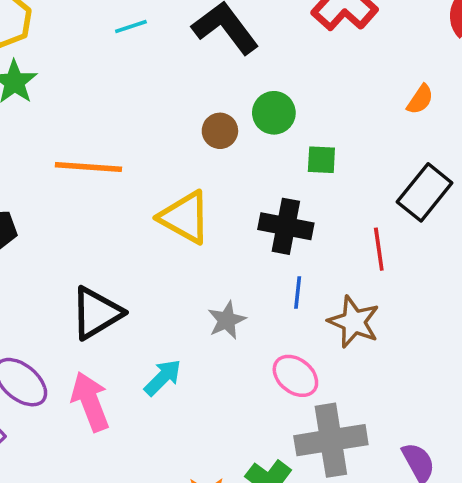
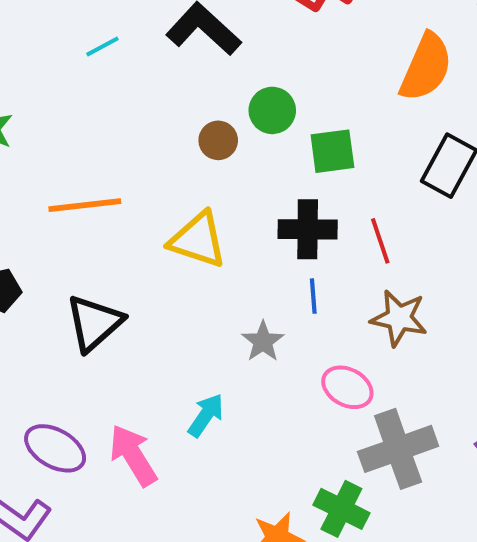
orange semicircle: (420, 99) -> (426, 67), size x2.0
green square: (321, 160) -> (332, 151), size x1.4
red line: (379, 249) -> (380, 241), moved
blue line: (298, 292) -> (313, 296), moved
black triangle: (96, 313) -> (94, 323), moved

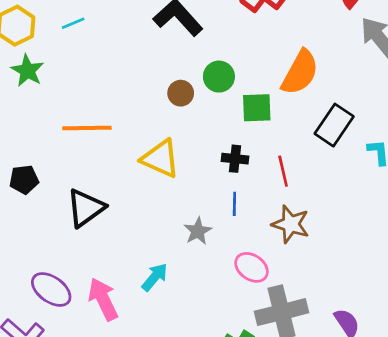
cyan line: (102, 47) -> (73, 23), moved
orange semicircle: (426, 67) -> (300, 72), moved
black cross: (308, 229) -> (235, 159), size x0.7

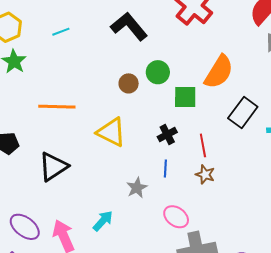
cyan line: (73, 23) -> (61, 32), moved
black cross: (235, 159) -> (167, 135), turned -36
brown star: (291, 224) -> (205, 175), moved, size x0.7

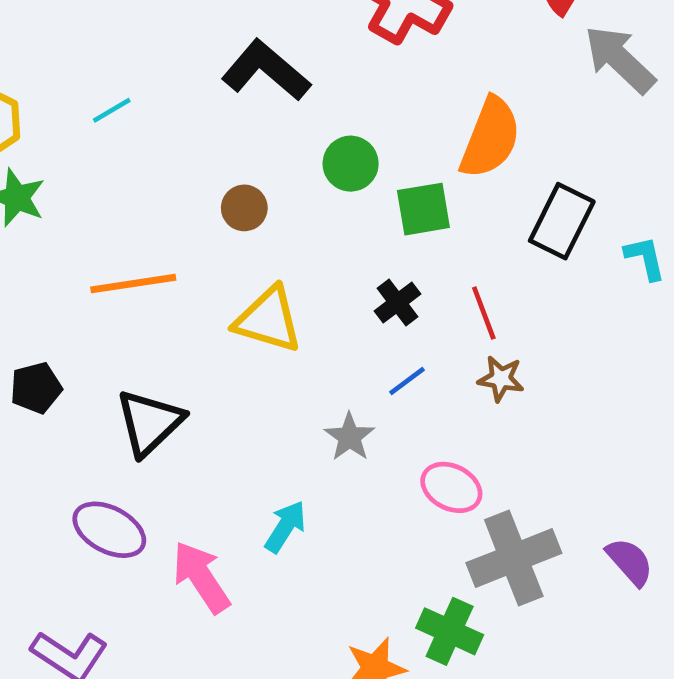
brown circle: (129, 83) -> (244, 208), moved
blue line: (165, 168) -> (407, 381), turned 60
purple ellipse: (25, 227) -> (109, 530), moved

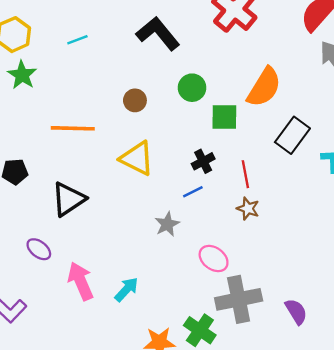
blue line: (407, 381) -> (193, 192), moved
cyan arrow: (285, 527) -> (126, 289), moved
purple ellipse: (109, 530) -> (39, 249), size x0.7

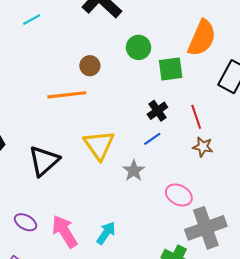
orange line: (73, 128) -> (67, 95), moved
yellow triangle: (137, 158) -> (99, 145), moved, turned 36
purple ellipse: (39, 249) -> (26, 222), moved

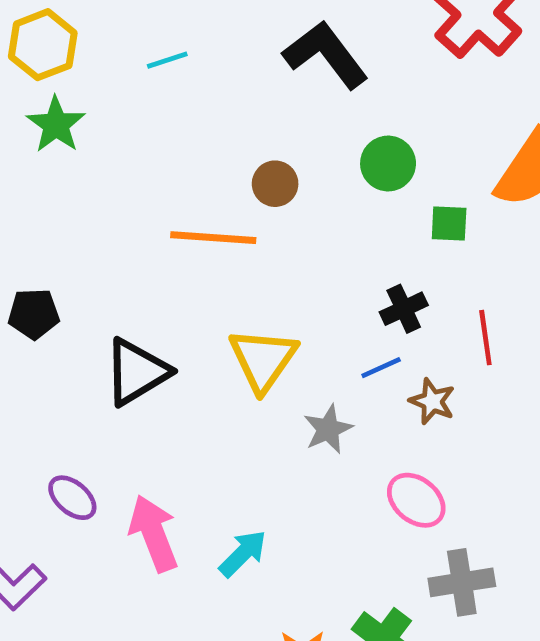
green square: (171, 69) -> (449, 223), size x0.7
brown star: (203, 147) -> (432, 401), moved
gray cross: (206, 228) -> (462, 582), size x0.7

